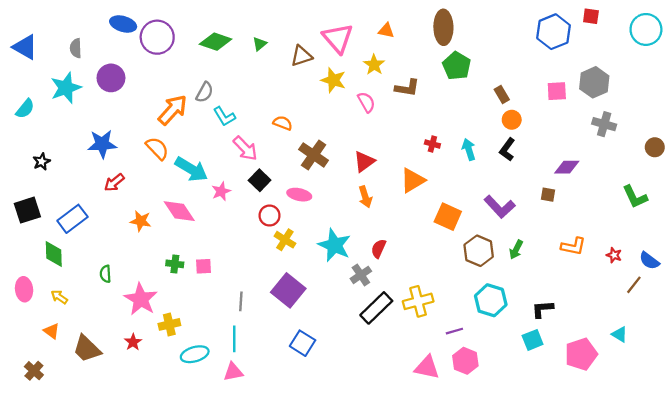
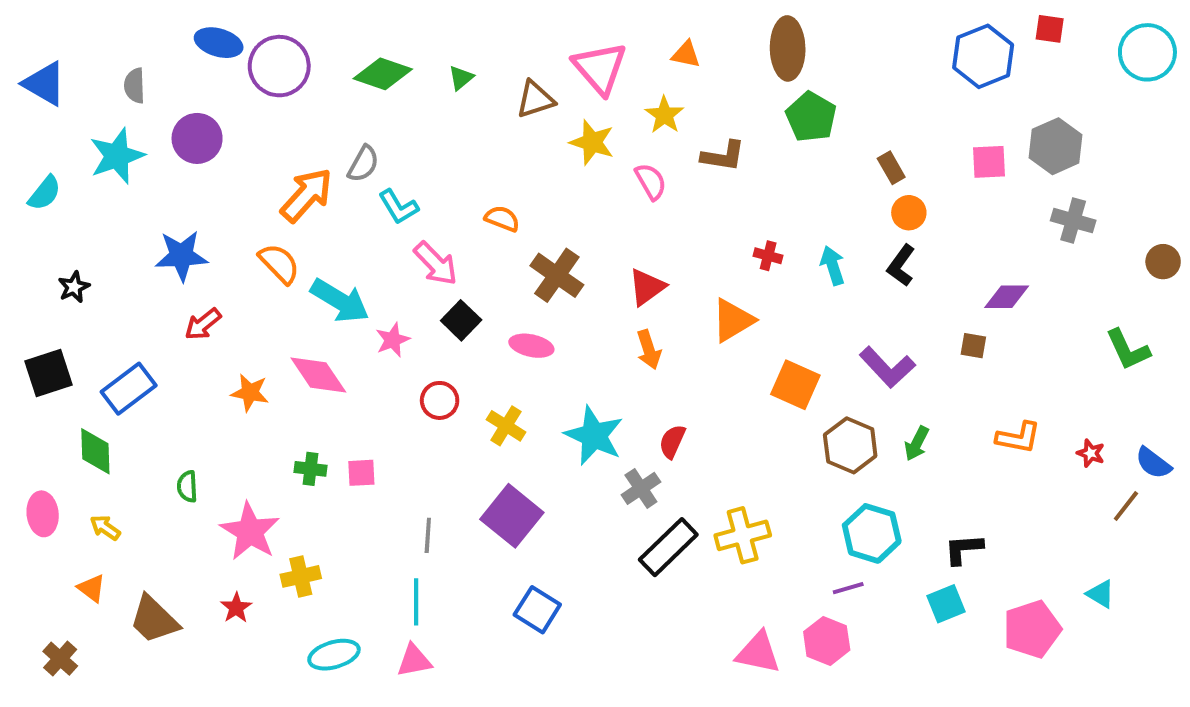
red circle: (270, 216) -> (440, 400), moved
purple line: (454, 331) -> (848, 588), moved
cyan ellipse: (195, 354) -> (334, 655), moved

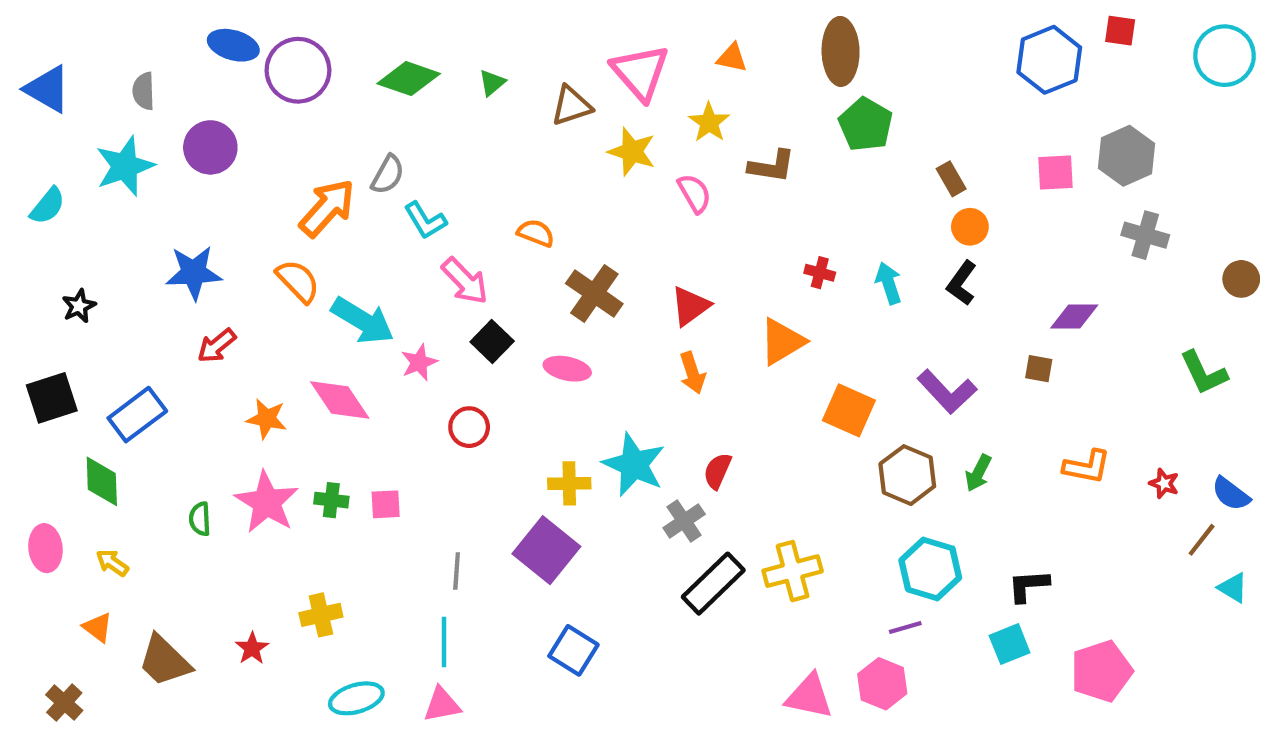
yellow cross: (506, 426) -> (569, 483), moved, turned -33
pink star: (250, 531) -> (267, 502), moved
cyan triangle: (1100, 594) -> (1233, 588), moved

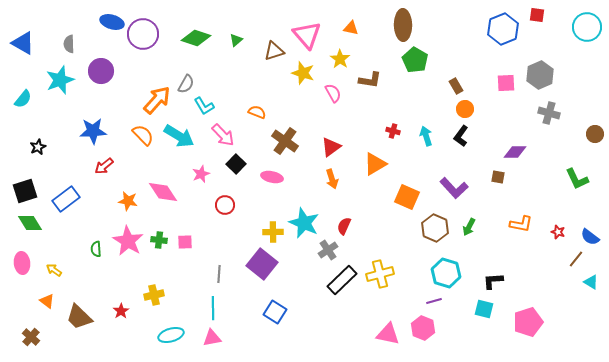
cyan arrow: (363, 321) -> (179, 136), moved
green diamond: (102, 481) -> (30, 223), moved, turned -30
cyan square: (1010, 644) -> (484, 309), turned 36

